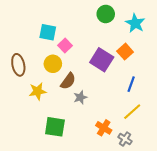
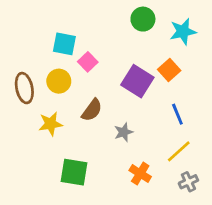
cyan star: (135, 23) -> (183, 31), turned 30
yellow circle: (53, 64) -> (59, 81), moved
blue line: (131, 84) -> (177, 114), turned -42
gray star: (80, 97) -> (124, 132), moved
gray cross: (125, 139) -> (188, 182), moved, turned 32

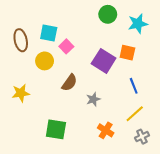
orange square: (169, 70) -> (127, 53), turned -35
brown ellipse: (24, 88) -> (21, 40), moved
yellow star: (51, 124) -> (21, 93), moved

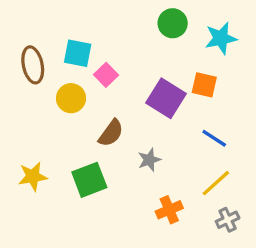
blue line: (134, 86) -> (214, 138), turned -35
yellow star: (21, 93) -> (33, 176), moved
green square: (56, 129) -> (89, 180), moved, turned -30
orange cross: (106, 130) -> (169, 210), turned 35

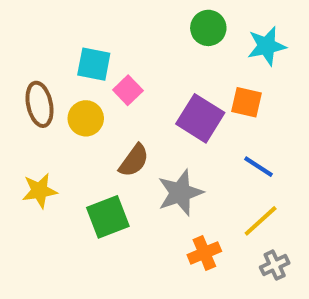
brown ellipse: (33, 65) -> (40, 104), moved
gray star: (149, 160) -> (180, 193), size x1.6
yellow star: (33, 176) -> (40, 191), moved

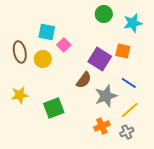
brown semicircle: (134, 161) -> (84, 80), moved
gray star: (180, 193) -> (106, 96), moved
gray cross: (275, 265) -> (127, 132), moved

